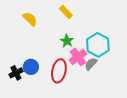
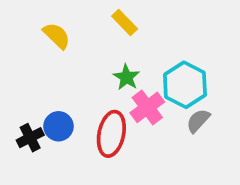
gray semicircle: (91, 64) -> (198, 121), moved

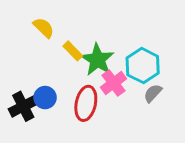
yellow rectangle: (125, 22) -> (73, 51), moved
green star: (126, 77) -> (97, 60), size x1.6
black cross: (30, 138) -> (23, 106), size x1.4

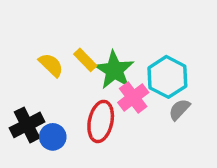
yellow semicircle: (44, 28) -> (51, 65), moved
blue circle: (45, 98) -> (53, 137), moved

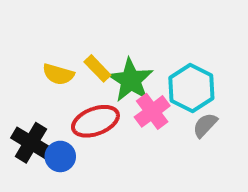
yellow semicircle: (51, 65) -> (58, 74), turned 152
red ellipse: (101, 121) -> (95, 121), moved, turned 57
black cross: (27, 125) -> (31, 143), turned -32

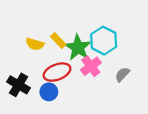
cyan hexagon: (191, 88) -> (104, 41), moved
blue circle: (60, 156) -> (49, 92), moved

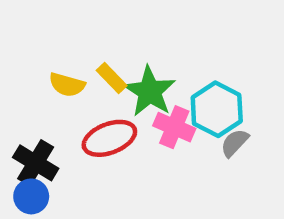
cyan hexagon: (104, 41) -> (217, 109), moved
pink cross: (91, 66) -> (174, 127), turned -30
blue circle: (49, 92) -> (31, 196), moved

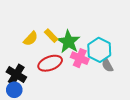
yellow semicircle: (67, 85) -> (31, 39), turned -63
gray semicircle: (235, 143) -> (107, 65), turned -72

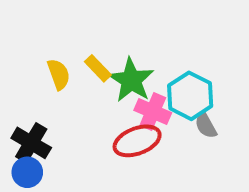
yellow semicircle: (31, 39) -> (59, 74), turned -63
red ellipse: (50, 63) -> (137, 141), moved

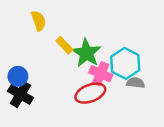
yellow semicircle: (59, 74) -> (39, 21), moved
gray semicircle: (206, 125) -> (136, 83), turned 126
blue circle: (27, 172) -> (18, 76), moved

